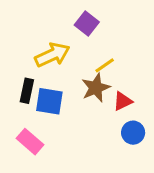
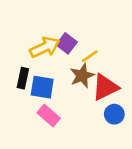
purple square: (87, 23) -> (67, 43), moved
red triangle: (123, 101) -> (105, 87), size x1.6
pink rectangle: (30, 142) -> (49, 115), moved

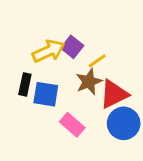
blue circle: (114, 114) -> (124, 123), size x1.5
pink rectangle: (49, 115) -> (72, 125), moved

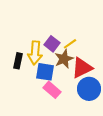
purple square: (72, 47) -> (52, 44), moved
yellow arrow: (49, 51) -> (35, 53), moved, turned 120
blue square: (46, 94) -> (45, 72), moved

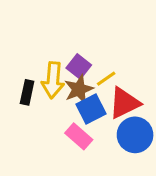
yellow line: (70, 44) -> (106, 79), moved
brown star: (64, 59) -> (79, 89), moved
blue square: (45, 72) -> (91, 109), moved, turned -36

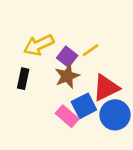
yellow line: (106, 79) -> (90, 50), moved
yellow arrow: (53, 80) -> (39, 45), moved, turned 60
blue square: (91, 109) -> (84, 106), moved

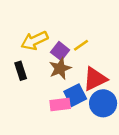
black rectangle: (23, 79) -> (21, 71), turned -30
pink rectangle: (67, 116) -> (60, 104), turned -48

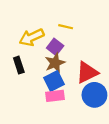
yellow line: (81, 45) -> (66, 27), moved, turned 48
blue square: (75, 95) -> (54, 81), moved

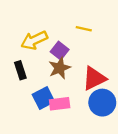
yellow line: (66, 27) -> (84, 29), moved
blue square: (54, 81) -> (43, 98), moved

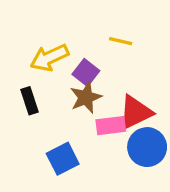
blue square: (43, 98) -> (63, 159), moved
pink rectangle: (60, 104) -> (111, 126), moved

